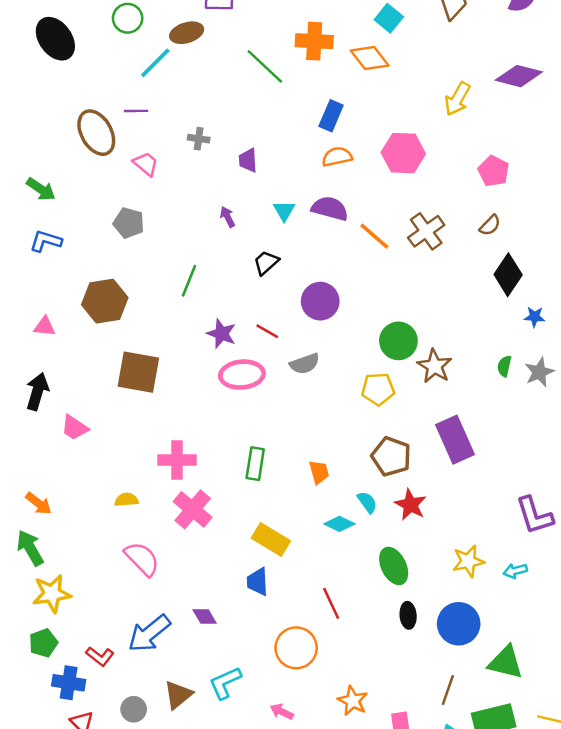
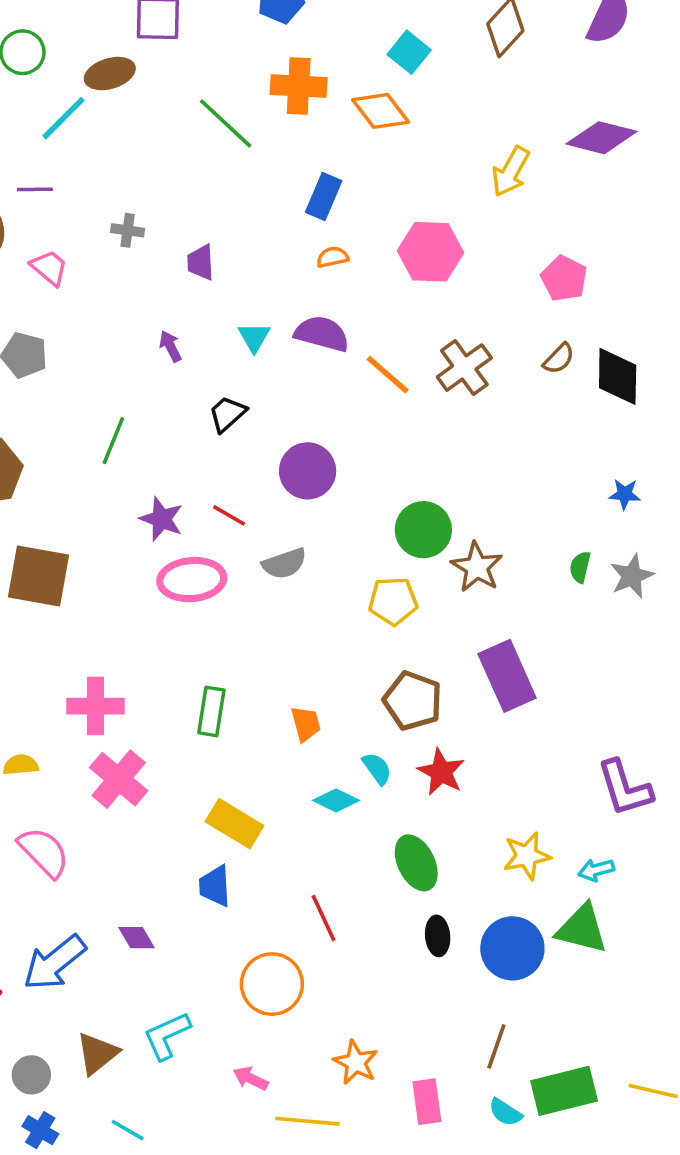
orange semicircle: (337, 157) -> (332, 257), size x0.7
black diamond: (508, 275) -> (618, 376), moved, turned -33
green triangle: (506, 662) -> (582, 929), moved

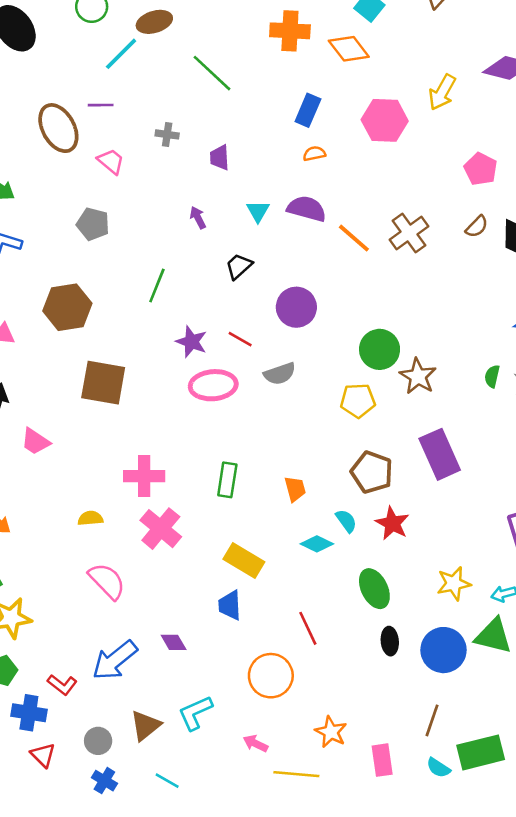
green line: (226, 123) -> (212, 73), moved
pink hexagon: (430, 252) -> (385, 120), moved

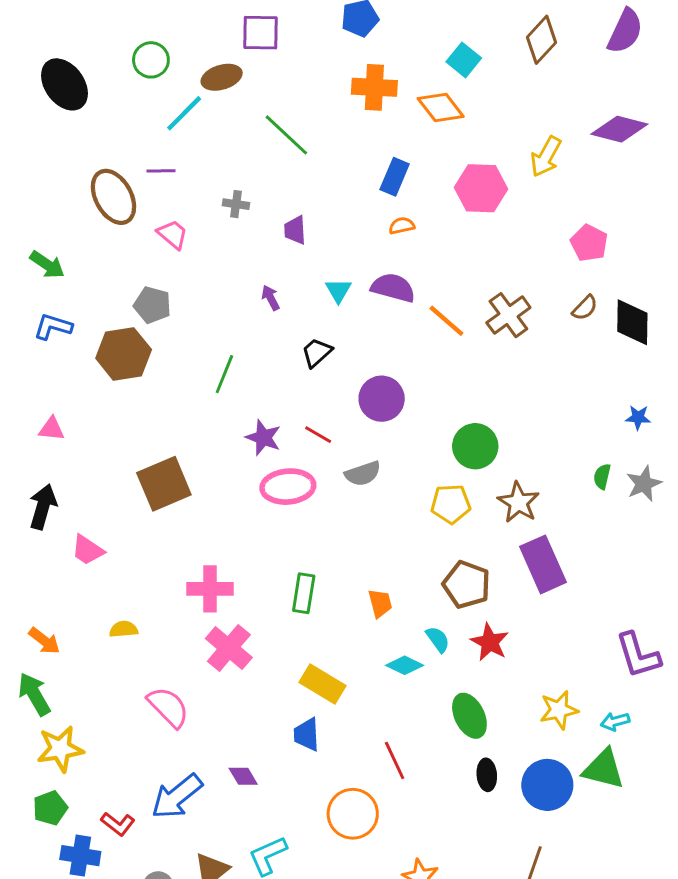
brown hexagon: (67, 307) -> (124, 354), moved
brown star: (418, 376) -> (518, 502), moved
brown square: (103, 383) -> (164, 484), turned -33
yellow semicircle: (90, 518) -> (124, 629), moved

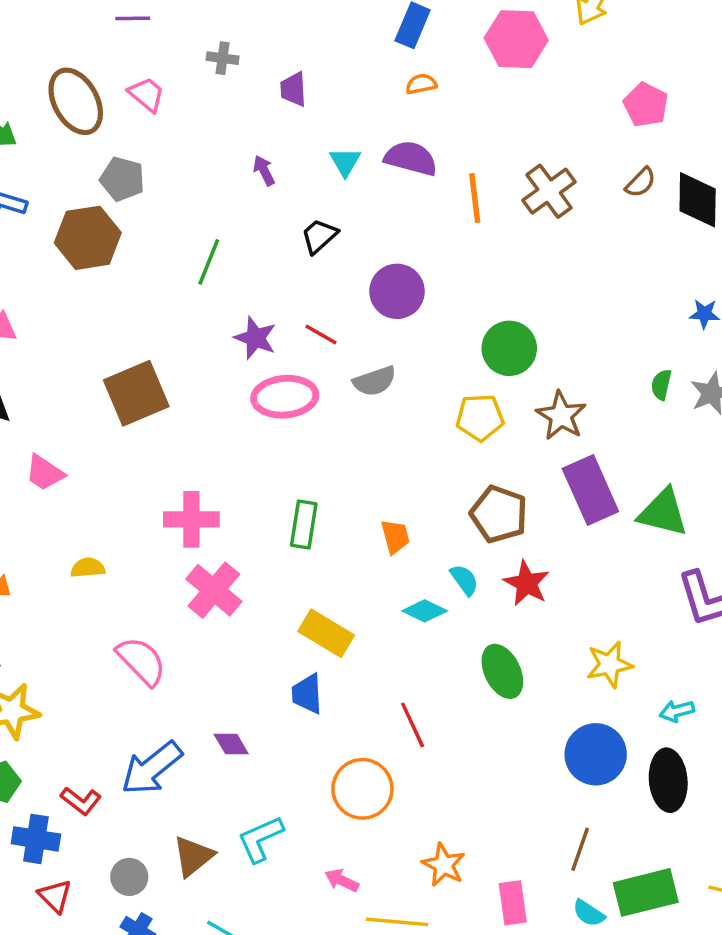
brown ellipse: (113, 197) -> (76, 101), moved
orange line: (446, 321) -> (475, 198), turned 42
cyan arrow: (615, 722) -> (677, 711), moved
green triangle: (604, 769) -> (663, 512), moved
black ellipse: (487, 775) -> (668, 780), moved, size x1.6

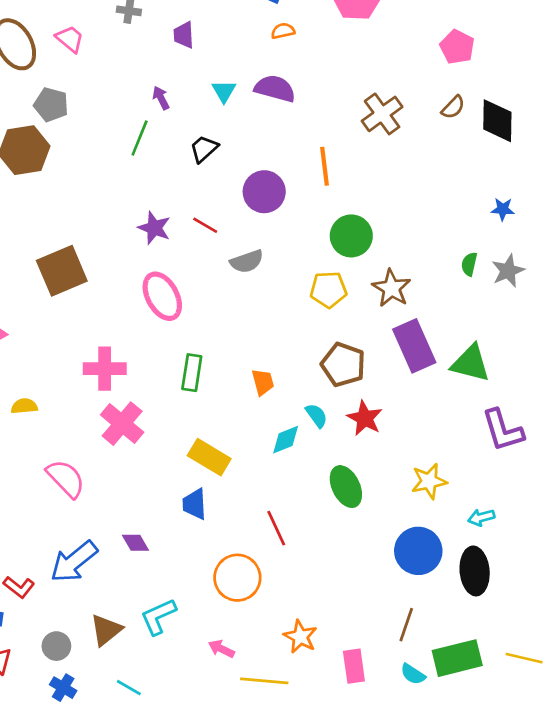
orange line: (475, 198) -> (324, 166), moved
green line: (209, 262) -> (140, 138), moved
pink ellipse: (285, 397) -> (162, 296), moved, turned 66
cyan diamond: (425, 611) -> (286, 440), turned -48

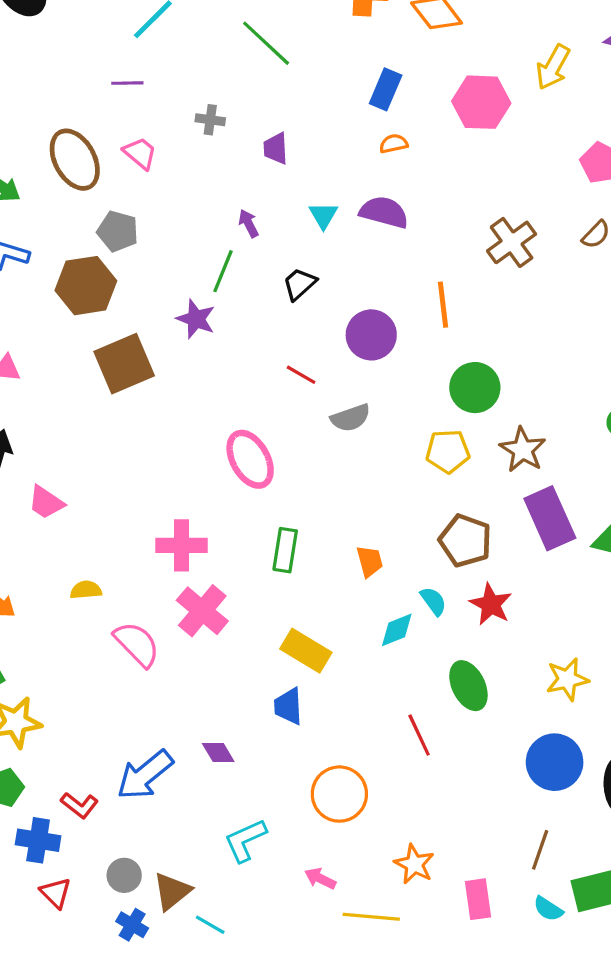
purple star: (154, 228) -> (196, 319), moved
brown square: (62, 271) -> (124, 364), moved
pink semicircle: (66, 479) -> (137, 644), moved
red line: (276, 528) -> (419, 735), moved
brown triangle: (106, 630) -> (172, 891), moved

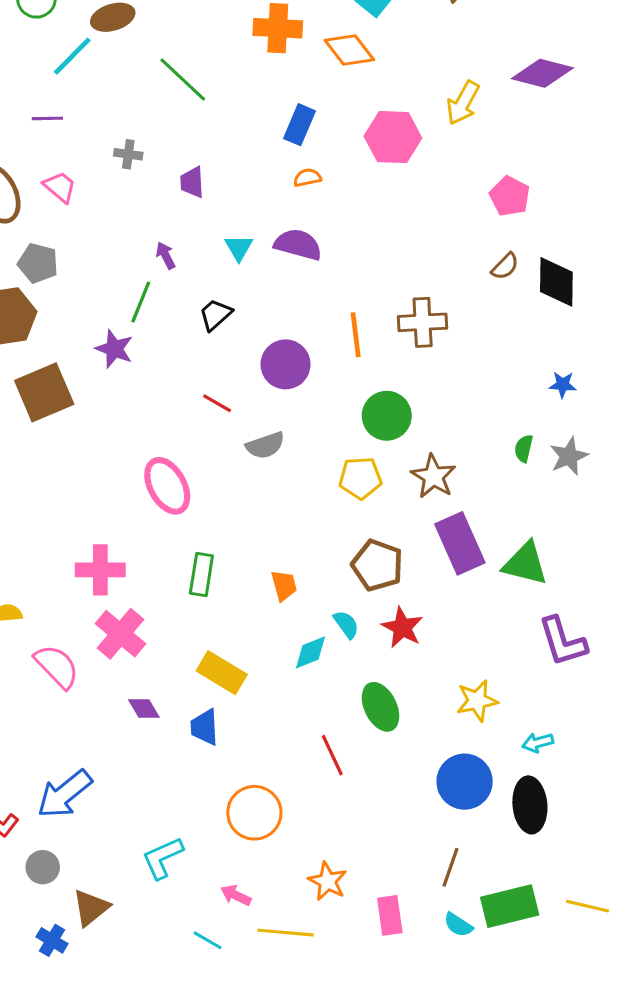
brown cross: (512, 242) -> (423, 322), moved, turned 33
purple diamond: (218, 753) -> (144, 708), moved
gray circle: (124, 875) -> (43, 867), moved
cyan line: (210, 925) -> (208, 940), moved

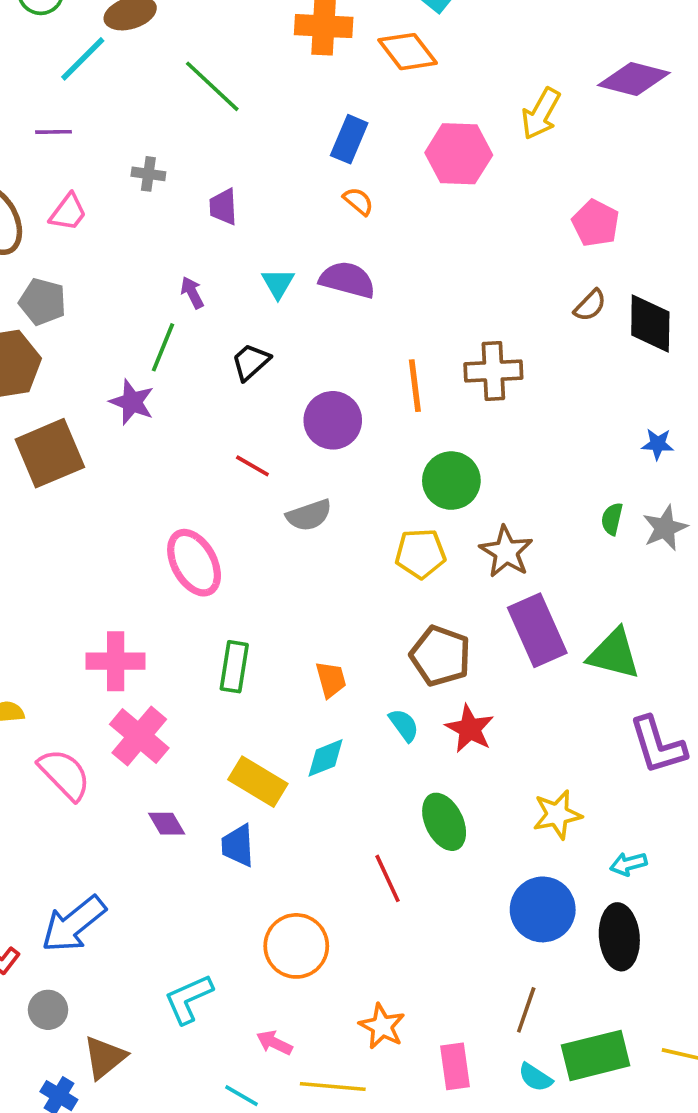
orange semicircle: (307, 178) -> (358, 201), turned 52
pink trapezoid: (60, 187) -> (68, 212), turned 87
cyan diamond: (310, 652) -> (325, 758), moved

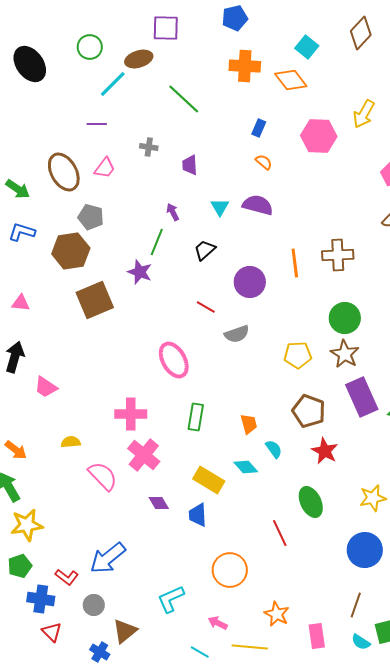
blue rectangle: (349, 139) -> (259, 128), size x0.7
green circle: (451, 481) -> (345, 318), moved
cyan semicircle: (404, 725) -> (274, 449), moved
cyan diamond: (325, 758) -> (246, 467), turned 70

